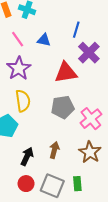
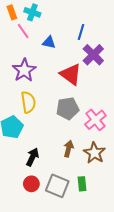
pink line: (18, 39) -> (23, 31), moved
red triangle: (66, 73) -> (71, 74), turned 45
brown arrow: (54, 150) -> (69, 149), moved

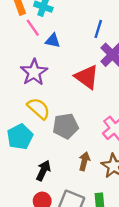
blue triangle: (49, 42) -> (53, 41), moved
yellow semicircle: (28, 102) -> (39, 109), turned -40
gray pentagon: (68, 108) -> (66, 126), moved

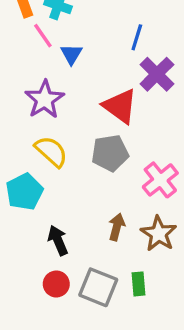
blue triangle: (53, 41) -> (71, 54), turned 49
gray pentagon: (66, 126) -> (110, 153), moved
black arrow: (43, 171) -> (58, 240), turned -48

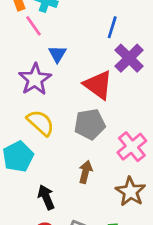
blue triangle: (71, 54) -> (57, 54), moved
brown arrow: (117, 227) -> (85, 172), moved

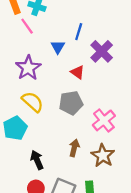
blue line: (112, 27) -> (79, 32), moved
blue triangle: (57, 54) -> (58, 47), moved
red triangle: (98, 85) -> (78, 72), size x0.6
brown arrow: (85, 172) -> (74, 148), moved

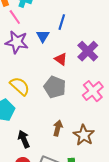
purple cross: (102, 51) -> (88, 51), moved
purple star: (28, 68) -> (17, 42), moved, turned -30
gray pentagon: (71, 103) -> (55, 87), turned 30
pink cross: (104, 120) -> (93, 91), moved

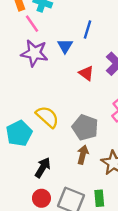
yellow semicircle: (20, 86) -> (47, 117), moved
gray pentagon: (55, 87) -> (85, 127), moved
black arrow: (24, 139) -> (43, 168), turned 54

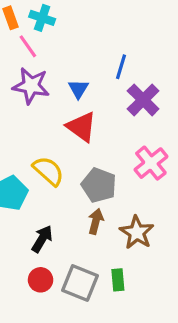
blue line: (87, 30) -> (121, 67), moved
blue triangle: (65, 46) -> (78, 89), moved
red triangle: (86, 73) -> (82, 127), moved, size x1.5

